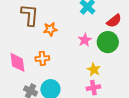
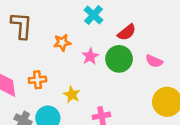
orange star: (50, 29) -> (62, 43), moved
yellow star: (94, 70) -> (72, 95), moved

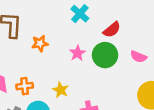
orange star: (62, 43) -> (40, 43), moved
orange cross: (37, 80) -> (25, 86), moved

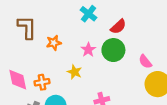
pink semicircle: (138, 57) -> (145, 62), moved, turned 32
yellow star: (61, 90) -> (75, 72), moved

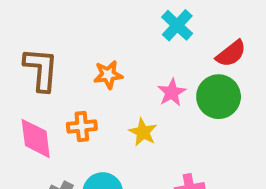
brown L-shape: (27, 27) -> (41, 69), moved
orange cross: (42, 82) -> (82, 126), moved

